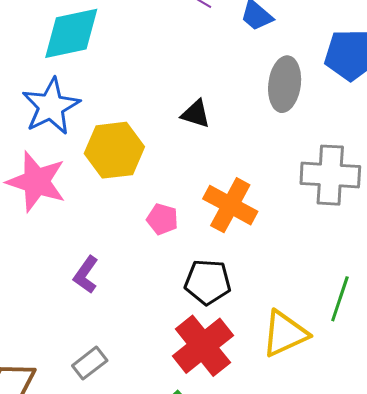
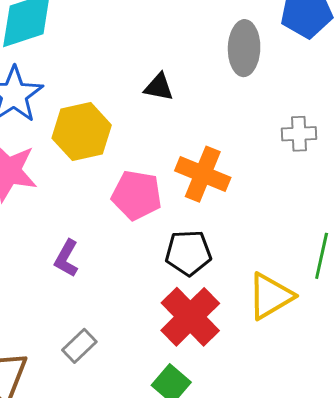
gray cross: (330, 175) -> (299, 134), size x0.6
pink pentagon: (162, 219) -> (137, 195), size x1.6

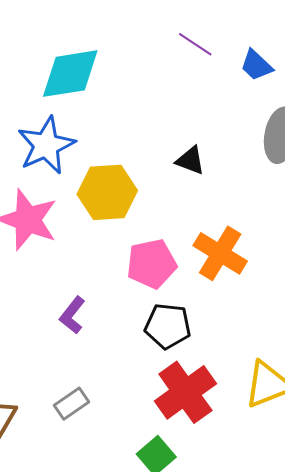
pink pentagon: (137, 195) -> (152, 264), turned -30
black pentagon: (188, 253) -> (168, 326), moved

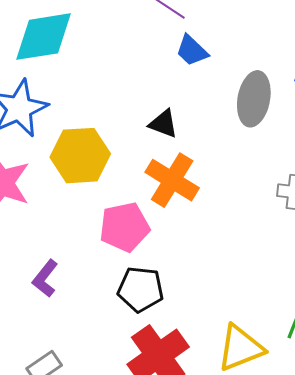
blue trapezoid: (256, 65) -> (192, 51), moved
orange cross: (220, 253) -> (172, 180), moved

